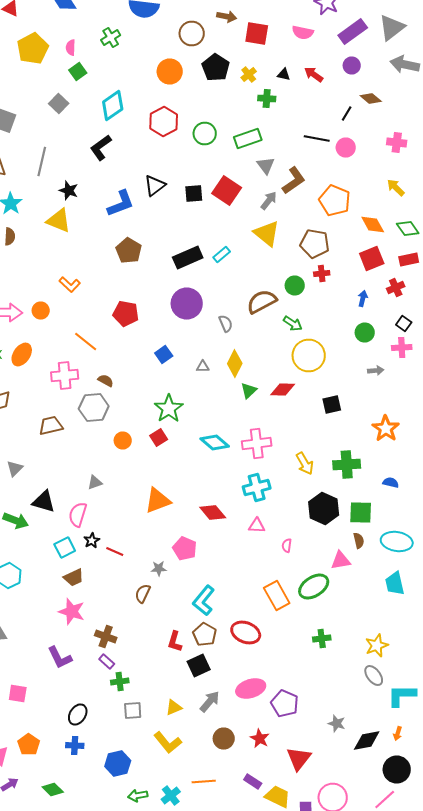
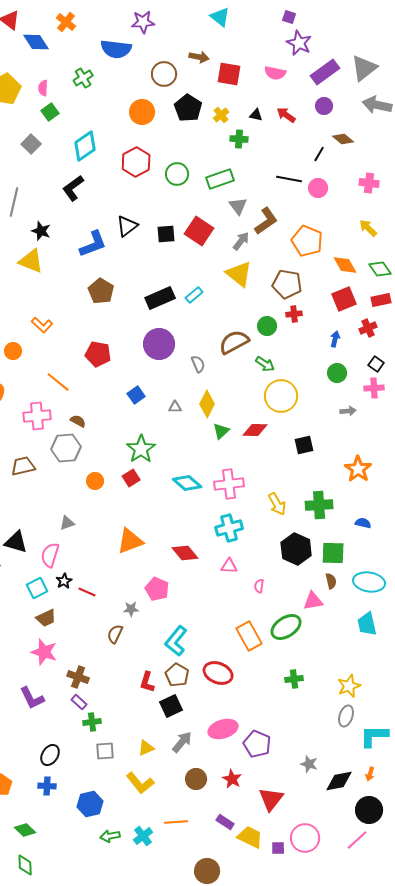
gray ellipse: (374, 676) -> (346, 716), turned 55

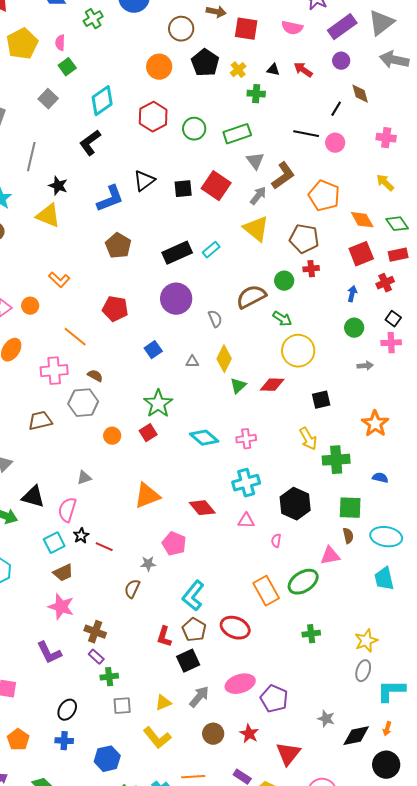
green cross: (83, 78) -> (93, 19), moved
brown diamond: (343, 139) -> (360, 94), turned 35
pink cross: (229, 484) -> (246, 439), size x0.7
yellow arrow: (277, 504) -> (308, 439), moved
black hexagon: (296, 549) -> (295, 504), moved

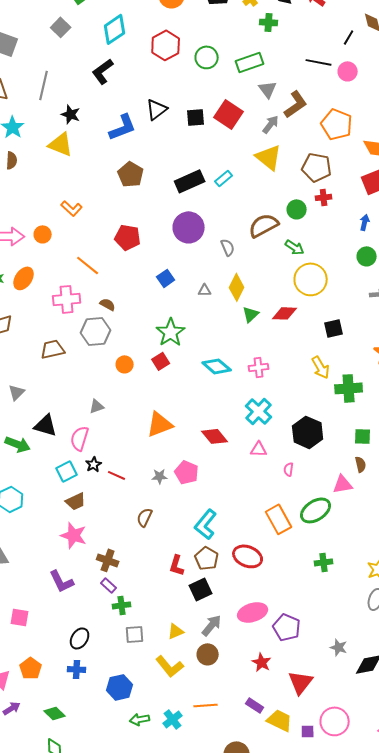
cyan cross: (246, 483) -> (259, 411), turned -32
green square: (350, 508) -> (363, 436), size x0.7
gray star: (148, 564) -> (160, 476), moved
brown circle: (213, 734) -> (208, 654), moved

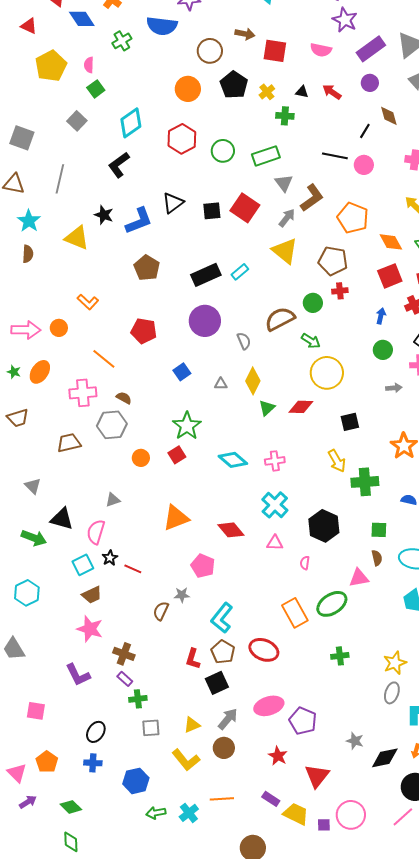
black star: (71, 114) -> (104, 215), moved
gray triangle: (17, 392) -> (33, 486), turned -30
gray star: (160, 476) -> (182, 595), moved

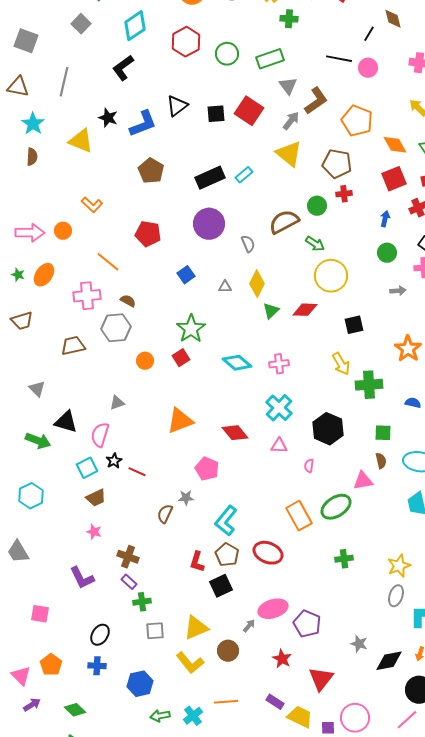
pink star: (90, 629) -> (94, 532), size x0.6
gray arrow: (228, 719) -> (249, 626), moved, size x0.6
yellow triangle: (192, 725) -> (196, 628), size x1.5

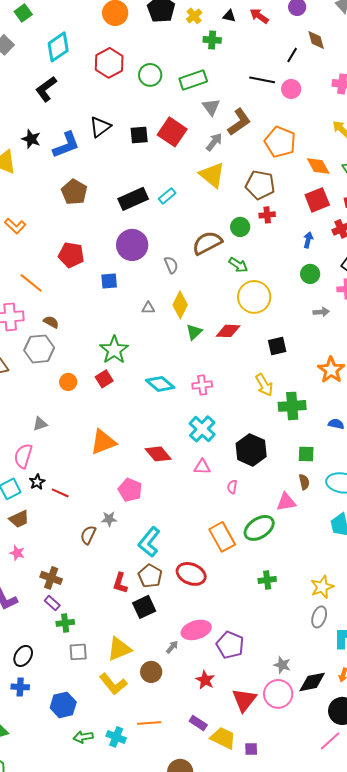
blue square: (186, 275) -> (109, 281), moved, turned 30
cyan cross: (193, 716) -> (116, 737), turned -30
pink circle: (355, 718) -> (278, 694), moved

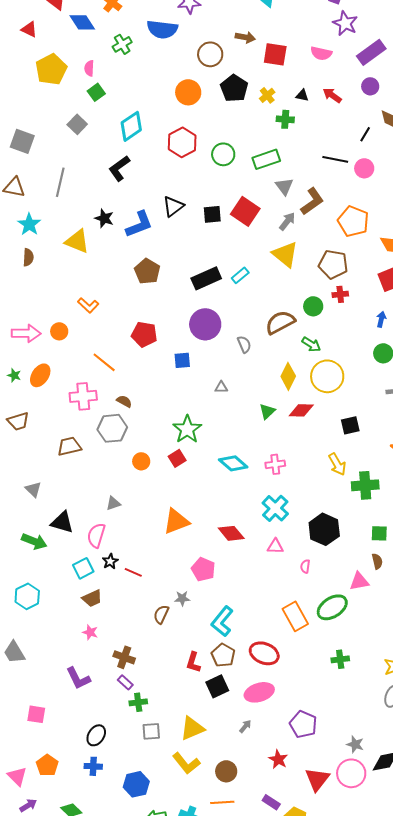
yellow diamond: (180, 305) -> (288, 376), moved
pink ellipse: (196, 630) -> (259, 692), moved
brown circle: (151, 672) -> (226, 771), moved

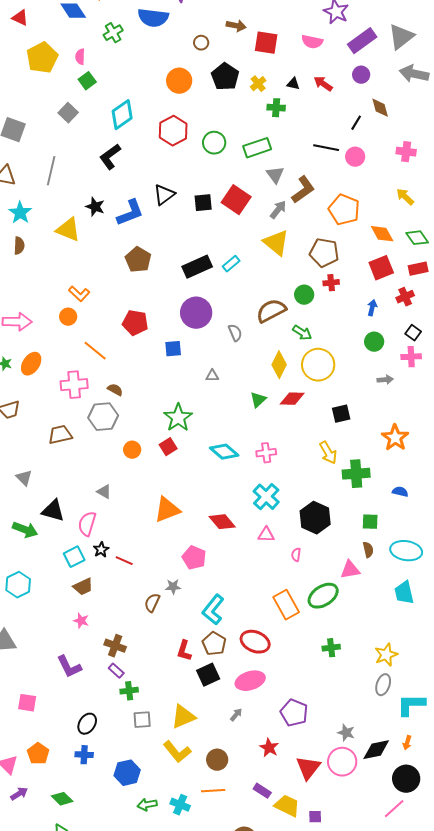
brown circle: (210, 54) -> (201, 43), size x0.6
orange circle: (59, 331) -> (68, 317), moved
gray triangle: (113, 503) -> (104, 492), turned 49

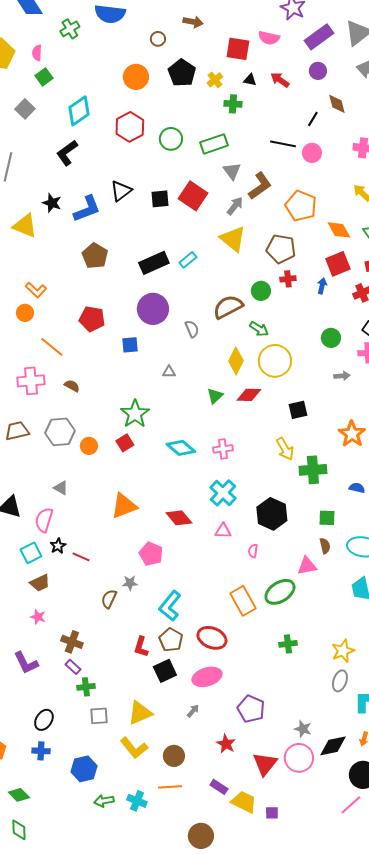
red square: (266, 43) -> (238, 49), moved
blue arrow: (372, 308) -> (322, 286), moved
gray hexagon: (103, 417) -> (60, 432), moved

